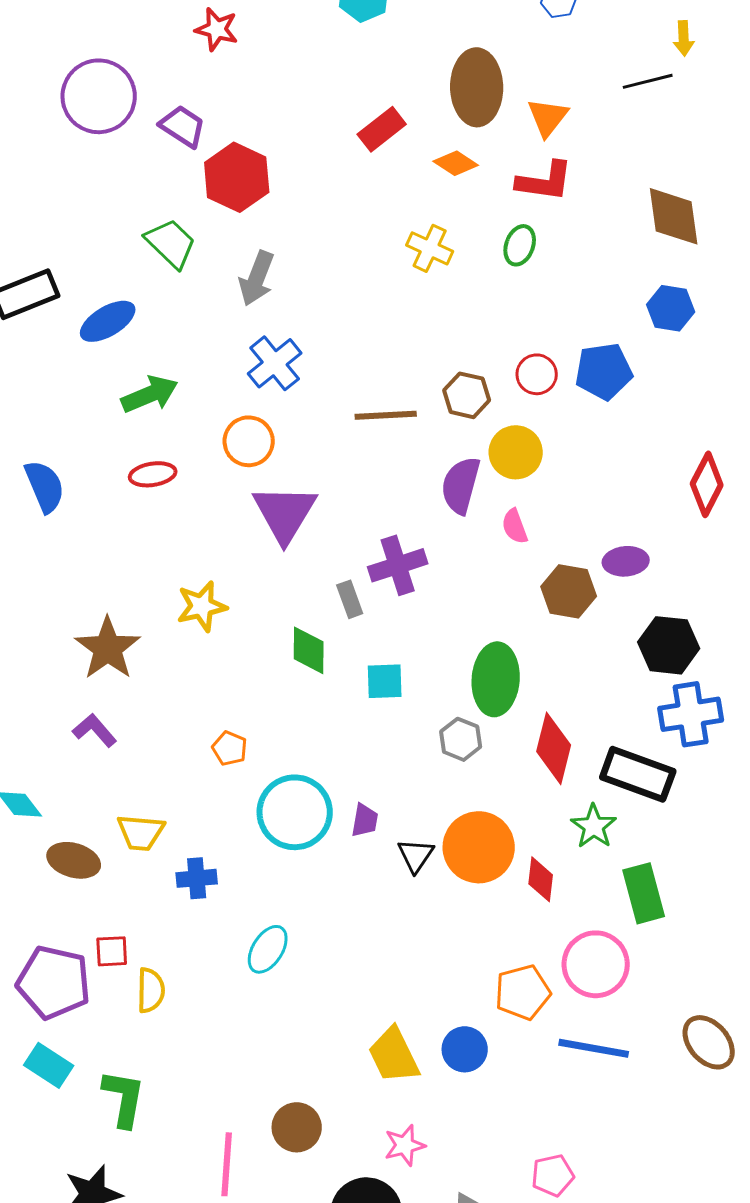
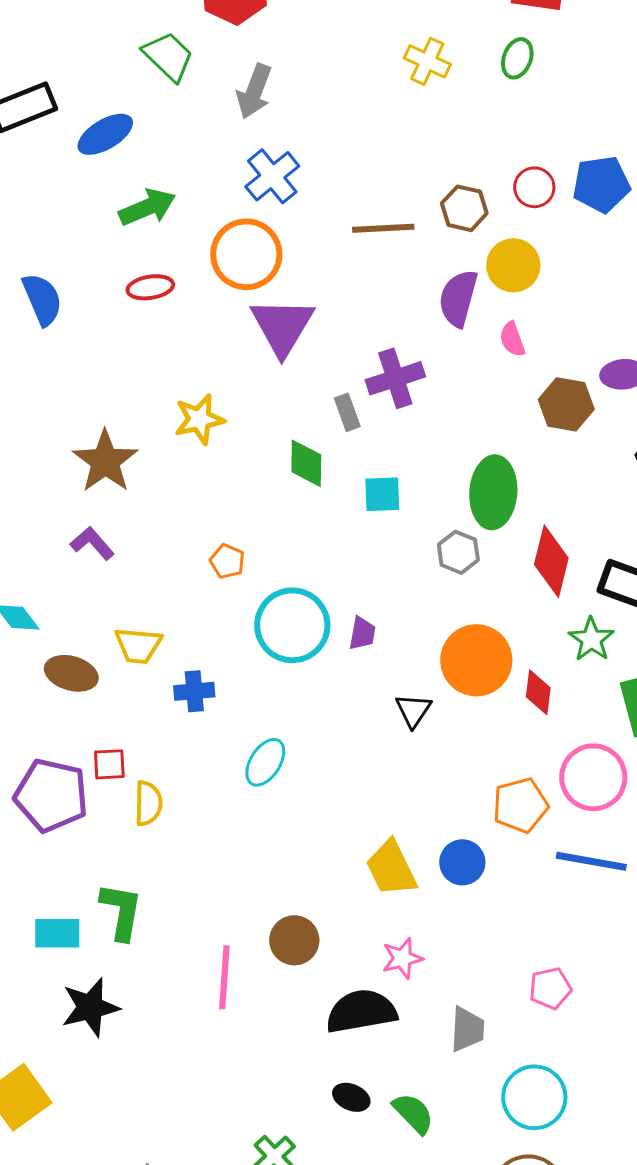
orange circle: (249, 441) -> (246, 254), size x1.4
black triangle: (416, 855) -> (413, 710), moved
cyan rectangle: (49, 1065) -> (57, 933), moved, turned -33

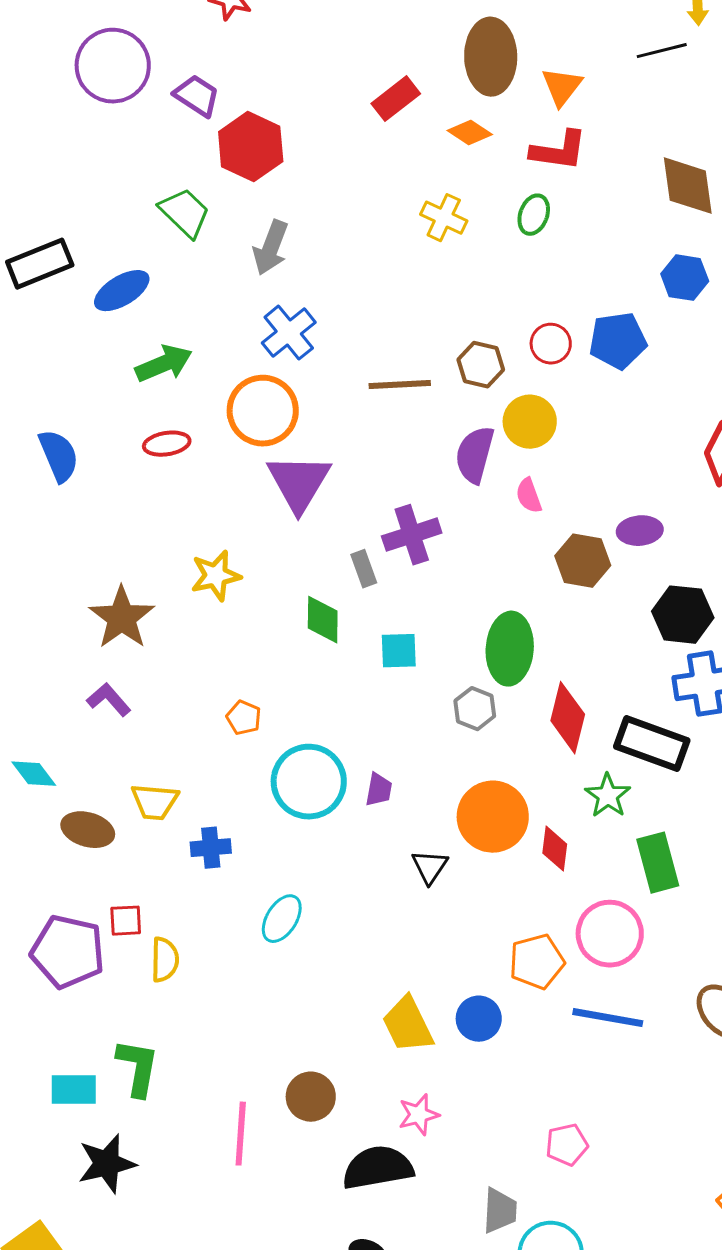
gray trapezoid: (467, 1029) -> (500, 1211), moved

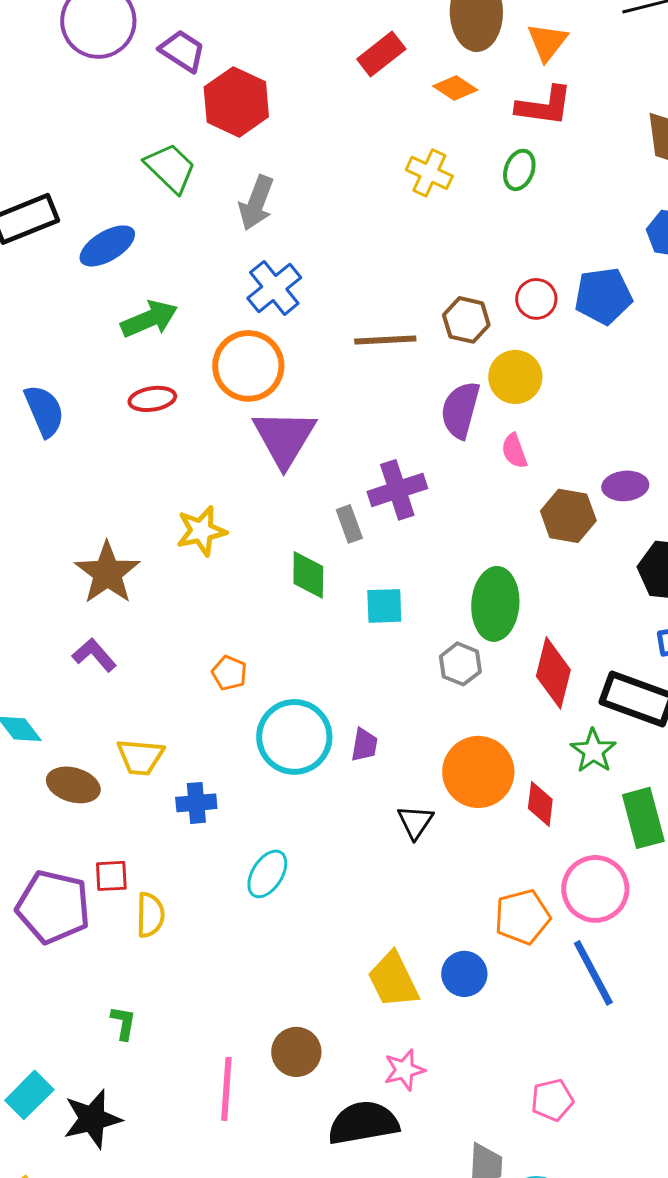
blue line: (608, 1018) -> (593, 973), turned 52
green L-shape: (138, 1068) -> (123, 1023), size x0.6
cyan rectangle: (74, 1090) -> (29, 1095), moved, turned -45

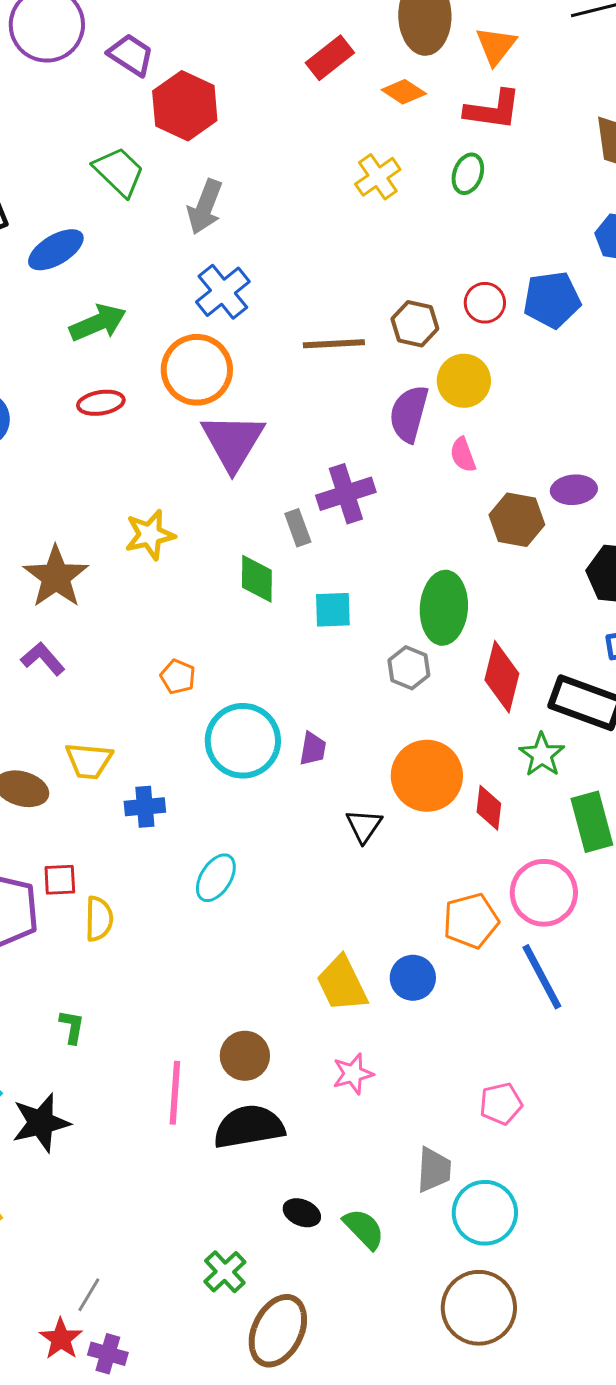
yellow cross: (429, 173) -> (378, 177), turned 30
black semicircle: (363, 1123) -> (249, 1127), moved

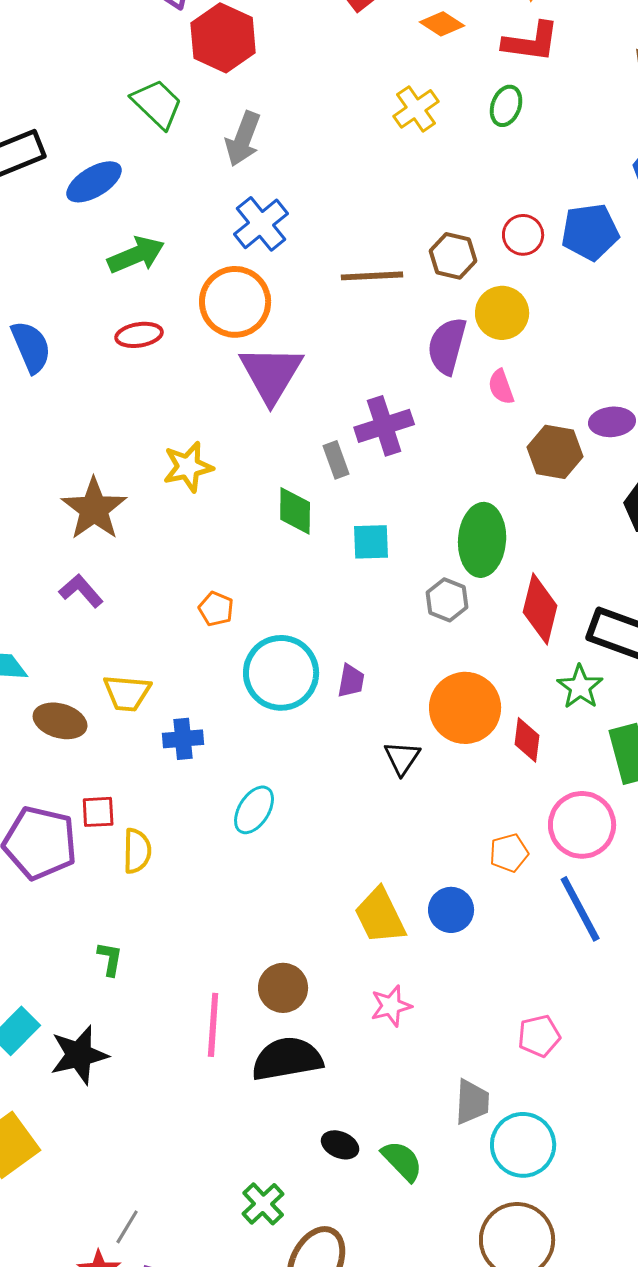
orange pentagon: (471, 921) -> (509, 853), size x0.7

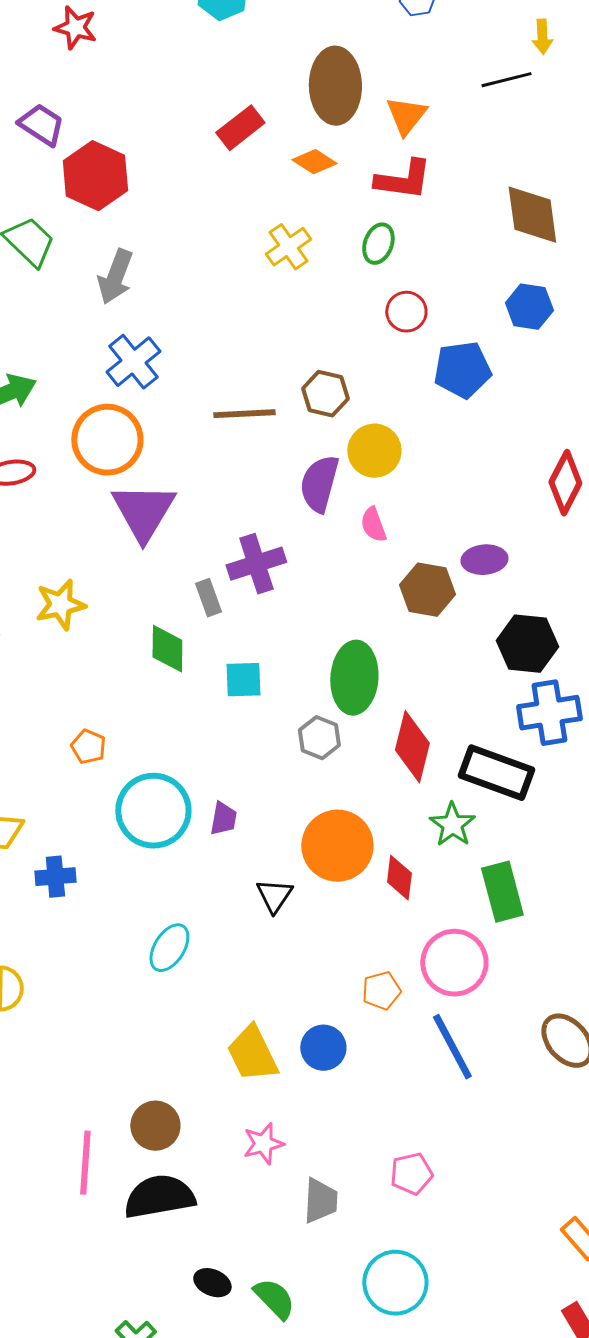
red circle: (523, 235) -> (406, 312), moved
cyan ellipse: (254, 810) -> (169, 948), moved
gray trapezoid: (472, 1102) -> (320, 1201), moved

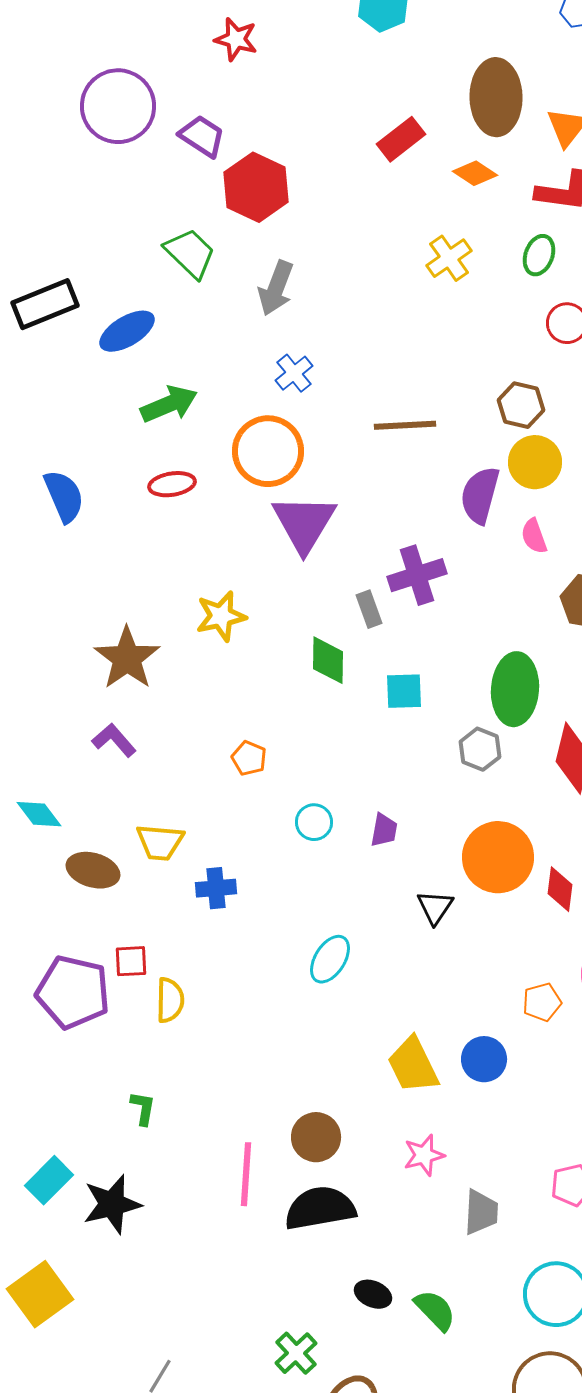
blue cross: (133, 362) -> (294, 373), size x0.7
brown hexagon: (325, 394) -> (521, 405), moved
cyan circle: (153, 811) -> (314, 822), size x0.5

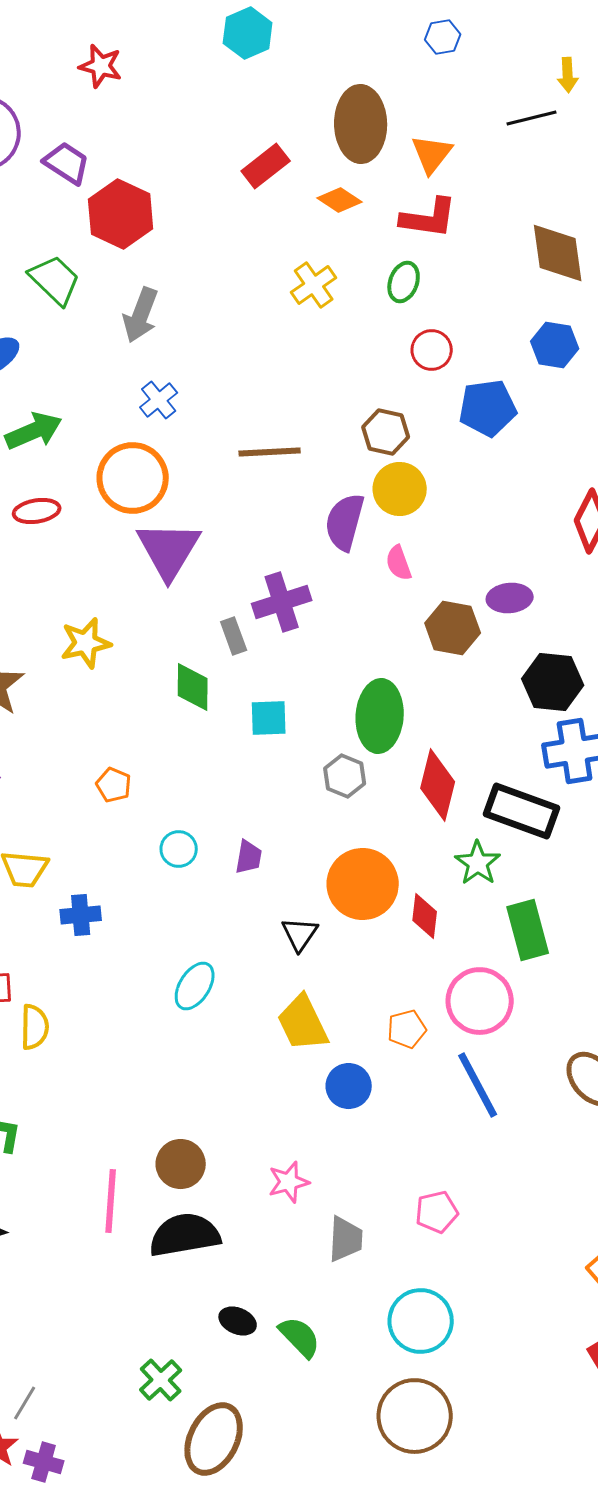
yellow trapezoid: (413, 1065) -> (303, 1023), moved

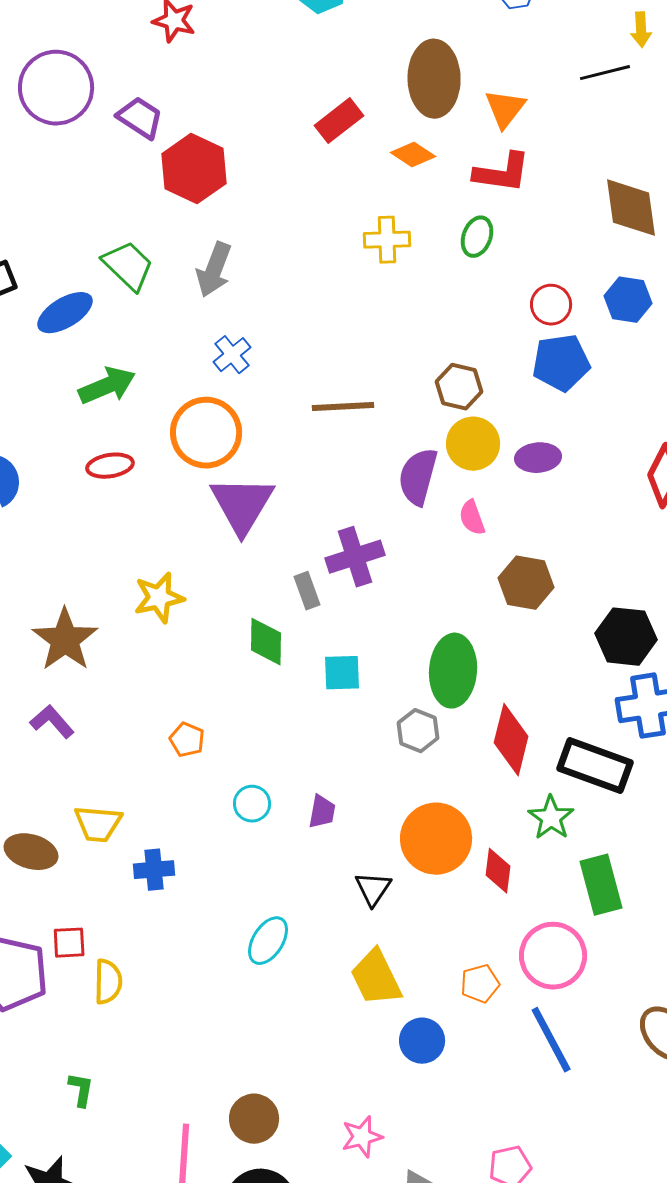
green trapezoid: (55, 280) -> (128, 266), moved
yellow cross: (314, 285) -> (387, 240), turned 33
red circle: (432, 350) -> (551, 305), moved
purple ellipse: (510, 598) -> (538, 458), moved

